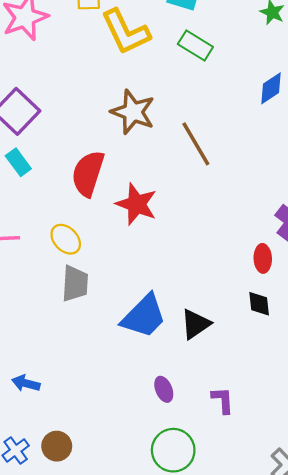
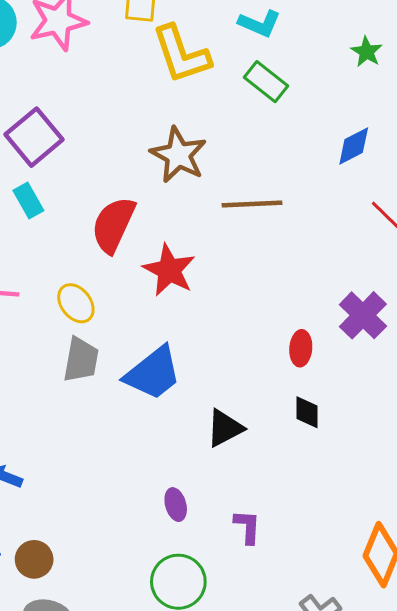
brown line: (196, 144) -> (252, 204), turned -69
red ellipse: (263, 258) -> (301, 348), moved
blue trapezoid: (144, 316) -> (153, 373), moved

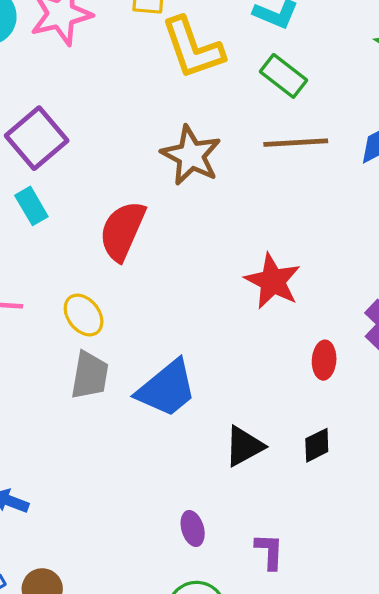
brown line: (252, 204) -> (296, 143), moved
red star: (169, 270) -> (273, 281), moved
black diamond: (307, 412) -> (317, 445), moved, turned 64

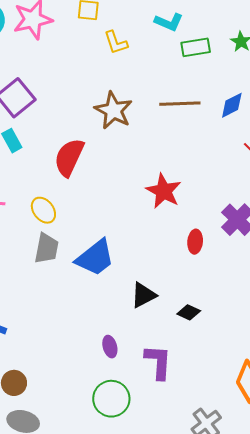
yellow L-shape: (193, 48) -> (116, 42), size x0.6
green rectangle: (284, 76) -> (196, 47), moved, turned -48
black diamond: (317, 445) -> (189, 312), moved, turned 50
purple L-shape: (269, 551) -> (158, 362), size x1.5

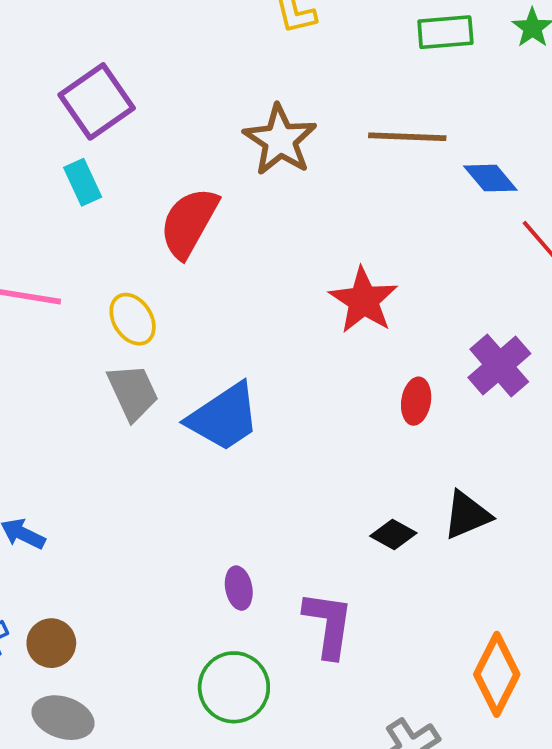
blue diamond: (232, 105) -> (490, 178), moved, turned 72
gray trapezoid: (47, 248) -> (133, 392), turned -40
black triangle: (143, 295) -> (467, 515), moved

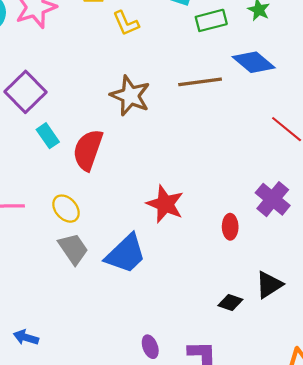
blue diamond: (490, 178) -> (254, 62), moved, size x1.4
cyan rectangle: (83, 182) -> (48, 136), moved
red star: (363, 300) -> (165, 204), moved

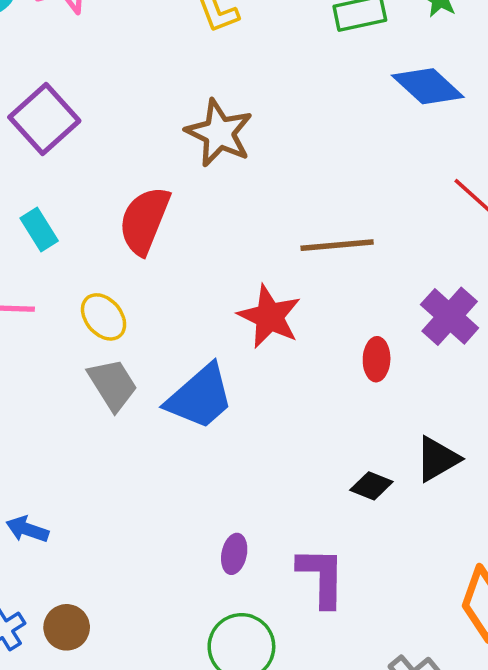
brown line: (200, 82) -> (337, 245), moved
cyan rectangle: (48, 136) -> (39, 230), moved
purple ellipse: (150, 347) -> (234, 554), turned 30

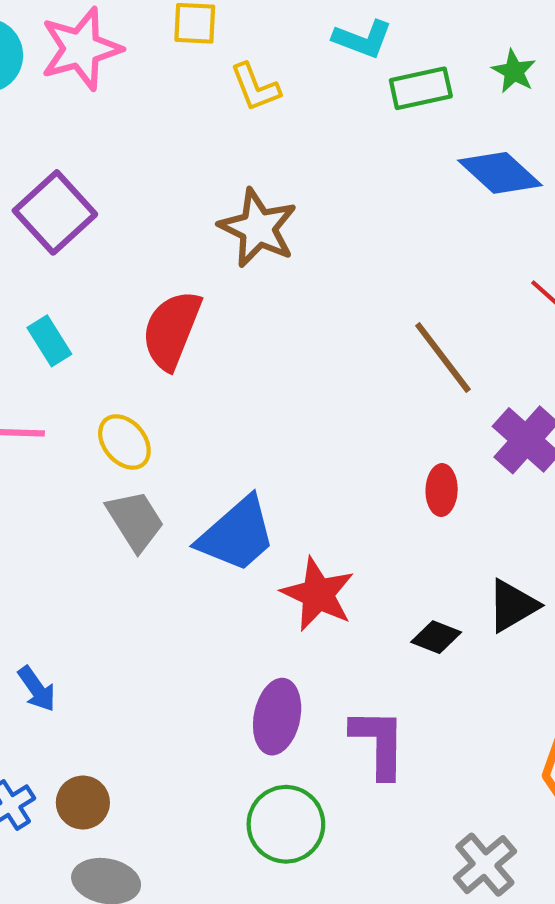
brown line: (337, 245) -> (443, 357), moved, turned 58
red star: (269, 317) -> (318, 594), moved
blue arrow: (27, 529) -> (37, 689), turned -144
purple ellipse: (234, 554) -> (277, 717), size x1.6

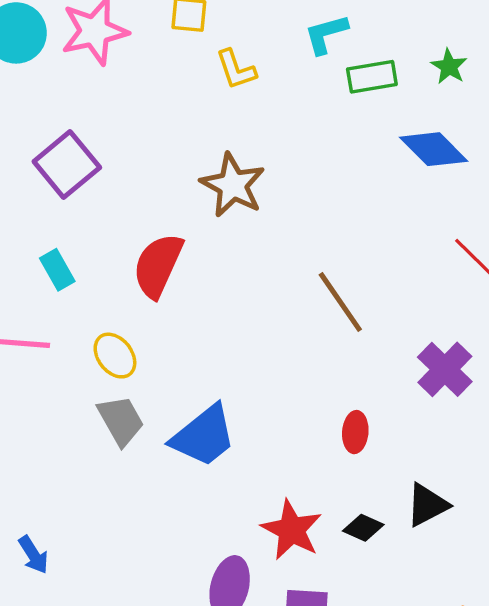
cyan L-shape: (363, 39) -> (326, 34), turned 141
brown line: (443, 357) -> (340, 302), moved
red ellipse: (442, 490) -> (355, 432), moved
red star: (318, 594) -> (292, 530), moved

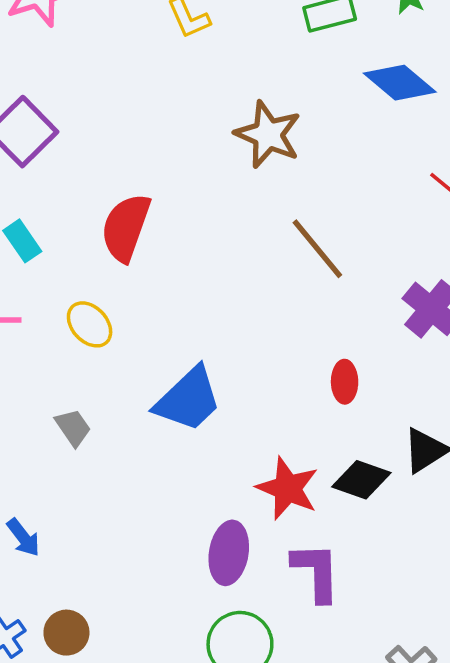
brown star: (233, 185) -> (268, 135), moved
gray trapezoid: (121, 421) -> (73, 428), moved, size x0.7
black diamond: (363, 528) -> (361, 480), size x1.4

